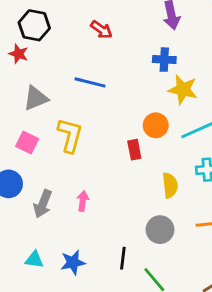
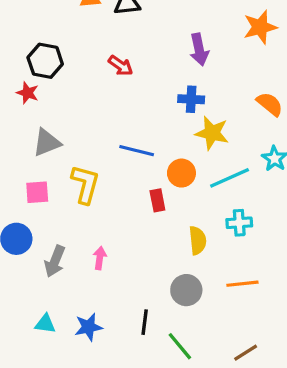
blue line: (90, 82) -> (137, 151), moved
pink square: (27, 142) -> (37, 192), turned -30

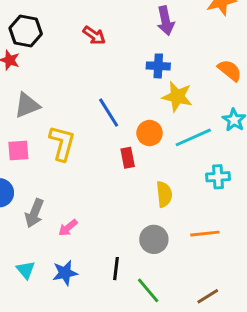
blue line: (137, 151) -> (109, 113), turned 44
cyan cross: (239, 223) -> (218, 177), moved
pink arrow: (100, 258) -> (68, 228), moved, turned -138
cyan triangle: (45, 324) -> (26, 270), turned 42

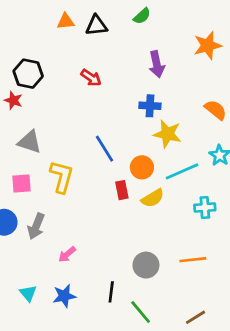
gray triangle: (27, 105) -> (29, 142), turned 40
yellow semicircle: (164, 194) -> (153, 198), moved, turned 65
gray arrow: (34, 213) -> (36, 226), moved

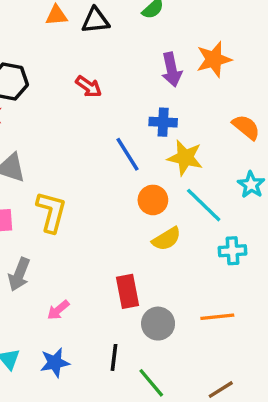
orange star: (208, 46) -> (214, 59), moved
blue line: (104, 149) -> (128, 154), moved
cyan line: (182, 171) -> (204, 205), turned 68
red rectangle: (122, 190) -> (128, 291), moved, size x1.4

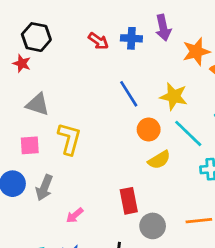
orange star: (214, 59) -> (196, 52), moved
blue cross: (163, 122) -> (131, 38), moved

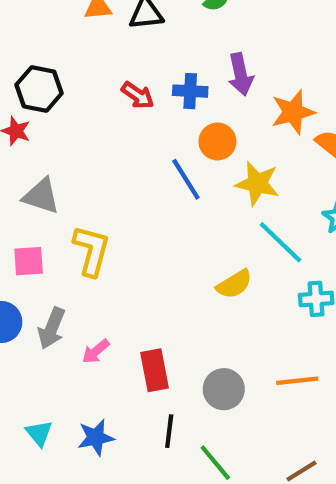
orange circle: (149, 129) -> (217, 141), moved
red rectangle: (129, 201) -> (154, 370), moved
pink arrow: (75, 215) -> (96, 351), moved

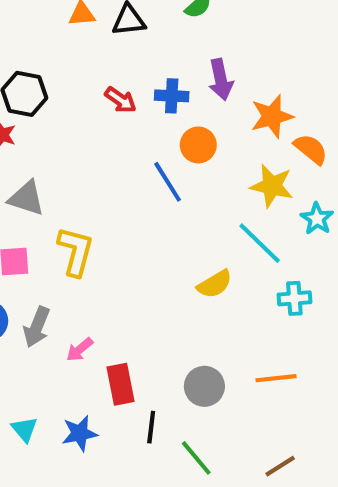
yellow star: (257, 183) -> (272, 186), moved
red rectangle: (154, 370) -> (121, 384), moved

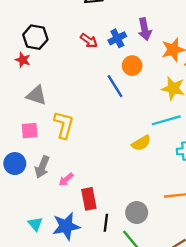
blue cross: (172, 96) -> (117, 38), turned -30
cyan line: (260, 243) -> (166, 120), turned -60
gray circle: (204, 386) -> (137, 213), moved
blue star: (80, 433) -> (66, 226), size x1.4

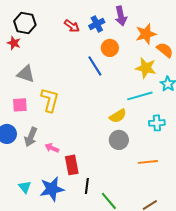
pink arrow: (66, 179) -> (52, 148), turned 64
gray circle: (137, 213) -> (119, 140), moved

